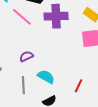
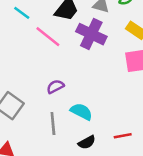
purple cross: (56, 16) -> (91, 34), turned 30
red line: (78, 86) -> (123, 136), moved, turned 56

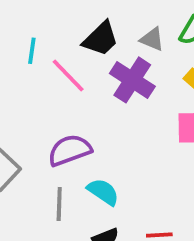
cyan line: (22, 13) -> (32, 51), moved, turned 54
purple semicircle: (55, 87) -> (70, 150), size x1.6

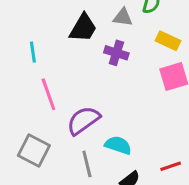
pink line: (68, 76) -> (48, 94), moved, turned 40
purple cross: (132, 80) -> (116, 53), size x0.7

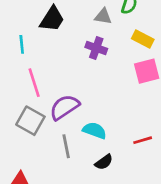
black trapezoid: (83, 28) -> (52, 19), moved
gray square: (34, 150) -> (30, 121), moved
red line: (171, 166) -> (143, 140), moved

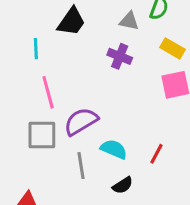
gray square: (30, 121) -> (42, 135), turned -32
red line: (143, 140) -> (156, 154), moved, turned -48

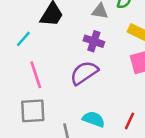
cyan line: (36, 49) -> (23, 39), turned 48
purple semicircle: (81, 121) -> (84, 73), moved

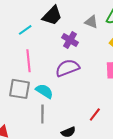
purple cross: (94, 41) -> (70, 40), moved
cyan semicircle: (94, 119) -> (44, 91), moved

